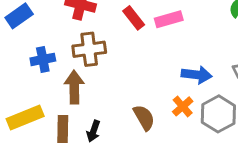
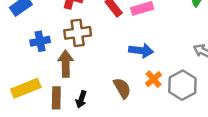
blue arrow: (197, 75) -> (141, 51), moved

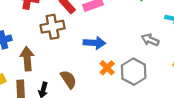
brown cross: (78, 33) -> (53, 27), moved
brown semicircle: (122, 88) -> (68, 79), moved

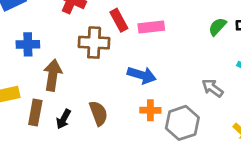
orange cross: (107, 68) -> (150, 110), turned 32

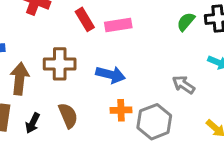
brown cross: (94, 43) -> (60, 64), moved

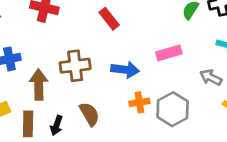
red rectangle: (85, 19) -> (109, 19), moved
pink rectangle: (118, 25) -> (169, 53), moved
gray arrow: (184, 85) -> (211, 77), moved

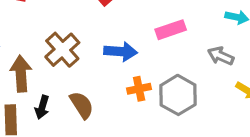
brown cross: (75, 66) -> (62, 50), turned -32
black arrow: (57, 125) -> (42, 107), moved

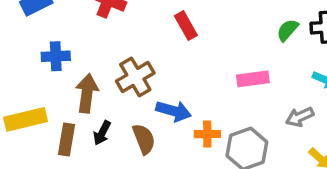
blue arrow: (121, 52) -> (174, 111), moved
gray arrow: (221, 56) -> (300, 117), turned -60

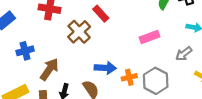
brown cross: (135, 77) -> (79, 32), moved
brown arrow: (87, 93) -> (49, 69), turned 40

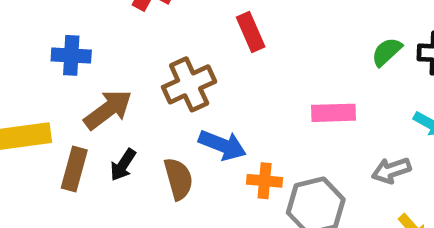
brown cross: (79, 32) -> (189, 84), moved

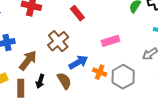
pink rectangle: (333, 113) -> (110, 41), moved
blue arrow: (222, 145) -> (78, 62), turned -36
orange cross: (265, 181) -> (100, 72), turned 32

